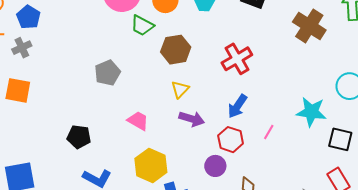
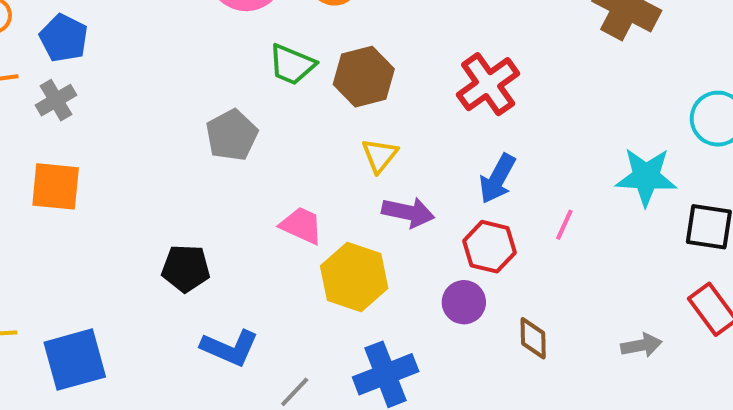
green trapezoid: (142, 25) -> (292, 65), moved
yellow hexagon: (151, 165) -> (354, 277), moved

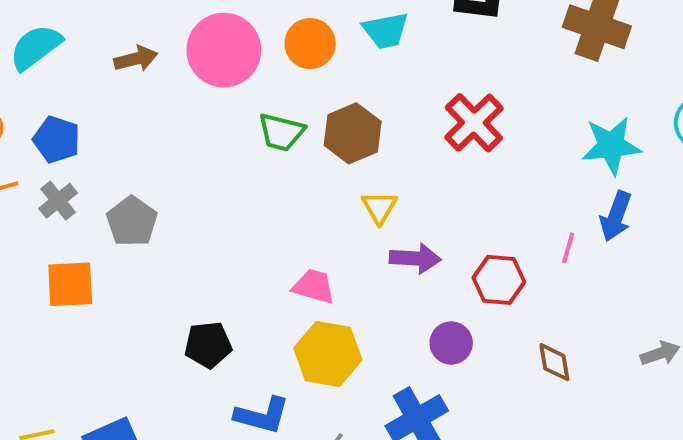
gray pentagon: (232, 135) -> (132, 221), moved
cyan star: (646, 177) -> (611, 146), moved
blue arrow: (497, 179) -> (616, 216), moved
yellow hexagon: (354, 277) -> (328, 354), moved
purple circle: (464, 302) -> (451, 343), moved

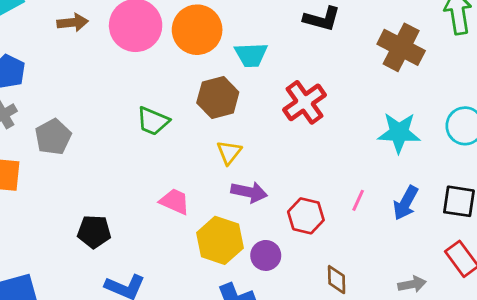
cyan trapezoid: (386, 30) -> (251, 55), moved
orange circle: (310, 44) -> (197, 30), size x1.4
green trapezoid: (281, 132) -> (153, 121), moved
blue arrow: (616, 216) -> (406, 203), moved
yellow hexagon: (328, 354) -> (220, 240), moved

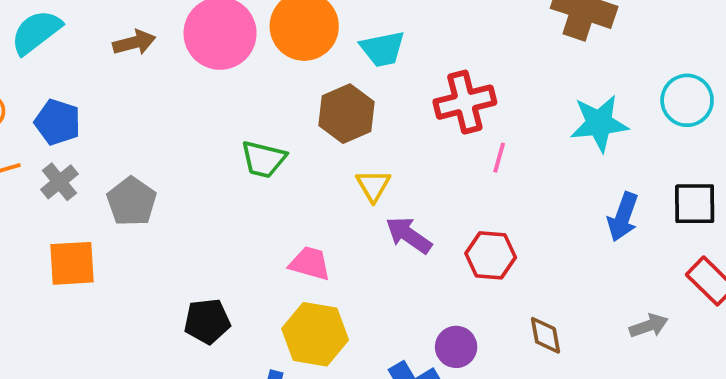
red cross: (305, 102) -> (465, 102), turned 30
purple arrow: (249, 192) -> (409, 235), turned -148
pink line: (358, 200) -> (499, 158), moved
yellow hexagon: (220, 240) -> (315, 334), moved
purple circle: (266, 255) -> (456, 347), moved

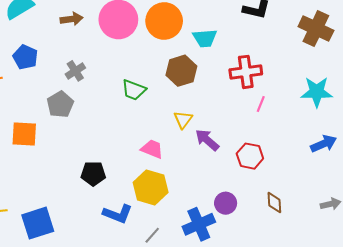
gray cross: (59, 182) -> (75, 71), moved
yellow triangle: (373, 186) -> (183, 119), moved
blue arrow: (623, 217) -> (324, 144), turned -140

